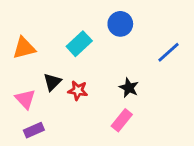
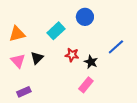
blue line: (168, 52) -> (116, 47), moved
red star: (78, 91) -> (72, 55), moved
pink triangle: (25, 99) -> (18, 61), moved

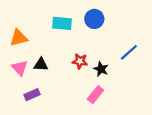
cyan rectangle: (56, 31) -> (62, 23), moved, turned 48
black triangle: (37, 58) -> (41, 65), turned 48
purple rectangle: (24, 92) -> (32, 95), moved

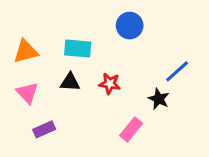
cyan rectangle: (62, 23) -> (78, 48), moved
black triangle: (41, 65) -> (70, 82), moved
black star: (101, 69) -> (159, 99), moved

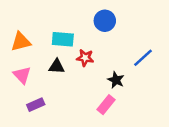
red star: (110, 84) -> (85, 58), moved
black star: (159, 99) -> (116, 80), moved

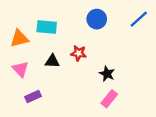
cyan rectangle: (63, 39) -> (47, 27), moved
blue line: (143, 58) -> (139, 19), moved
pink rectangle: (106, 105) -> (109, 99), moved

